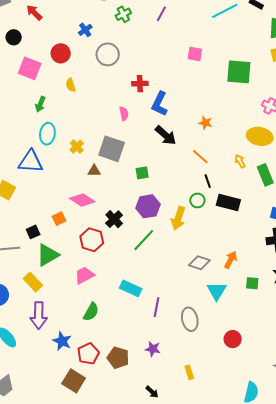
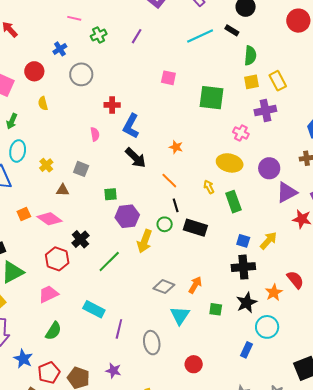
gray square: (112, 149) -> (81, 169), size x0.6
purple hexagon: (148, 206) -> (127, 216), moved
orange square: (59, 219) -> (24, 214), moved

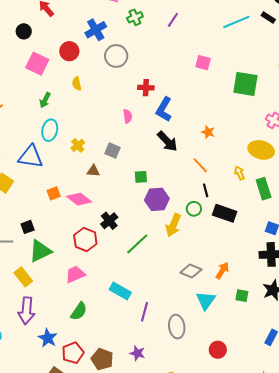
blue cross: (60, 49) -> (96, 30), size x1.5

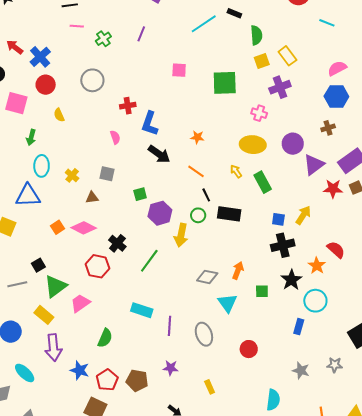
blue cross: (96, 30) -> (40, 57), moved
pink trapezoid: (75, 274) -> (80, 303), moved

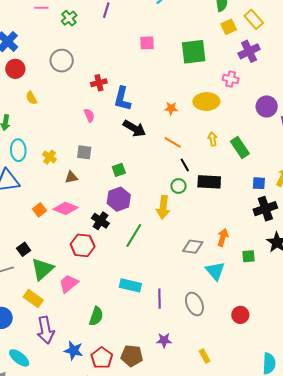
yellow ellipse: (253, 145) -> (206, 102), moved
yellow arrow: (236, 171) -> (213, 139), turned 32
purple hexagon: (160, 213) -> (119, 199), moved

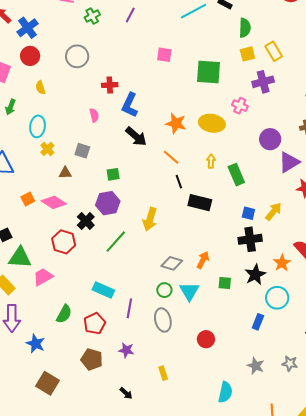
orange star: (171, 108) -> (176, 123), size x1.5
cyan ellipse: (18, 150) -> (38, 126), moved
green circle: (178, 186) -> (164, 290), moved
green triangle: (42, 269) -> (20, 258), turned 35
red pentagon: (102, 358) -> (95, 324), moved

